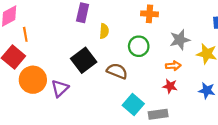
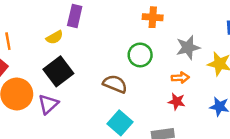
yellow semicircle: (104, 31) -> (55, 37), moved, turned 56
black square: (84, 60) -> (58, 71), moved
cyan square: (133, 105) -> (120, 123), moved

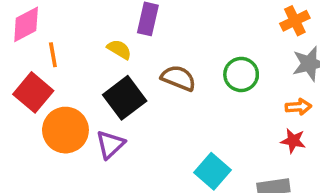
orange cross: (153, 17) -> (295, 21), moved, turned -30
yellow semicircle: (55, 37) -> (119, 49), turned -120
brown semicircle: (115, 84) -> (178, 78), moved

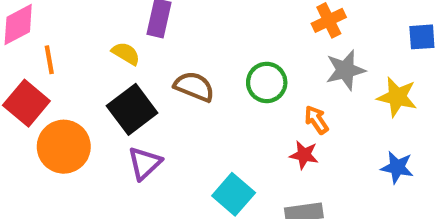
orange arrow: (298, 107) -> (316, 120), moved, turned -120
red star: (293, 141) -> (304, 155), moved
purple triangle: (110, 144) -> (145, 163), moved

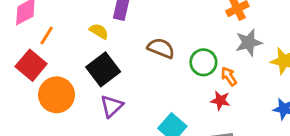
orange line: (49, 60) -> (47, 35), turned 42
green circle: (267, 82) -> (203, 62), moved
brown semicircle: (194, 87) -> (161, 48), moved

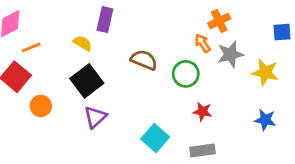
orange line: (47, 35) -> (31, 47), turned 36
orange arrow: (229, 76) -> (202, 43), moved
orange circle: (57, 95) -> (41, 106), size x0.6

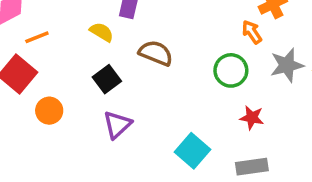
gray star: (230, 54) -> (287, 65), moved
brown semicircle: (144, 60) -> (156, 53), moved
black square: (87, 81) -> (107, 79), size x0.7

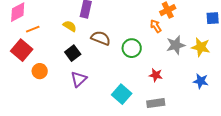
green circle: (231, 70) -> (132, 48), moved

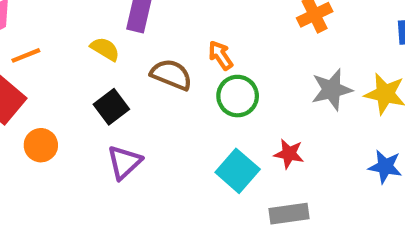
orange arrow: (156, 26) -> (220, 55), moved
cyan square: (122, 94) -> (238, 171), moved

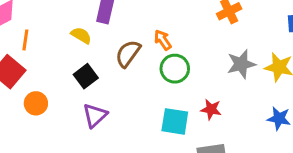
orange line: (26, 55) -> (25, 40), turned -60
brown semicircle: (171, 75) -> (128, 54), turned -76
cyan square: (238, 171) -> (175, 121), turned -32

